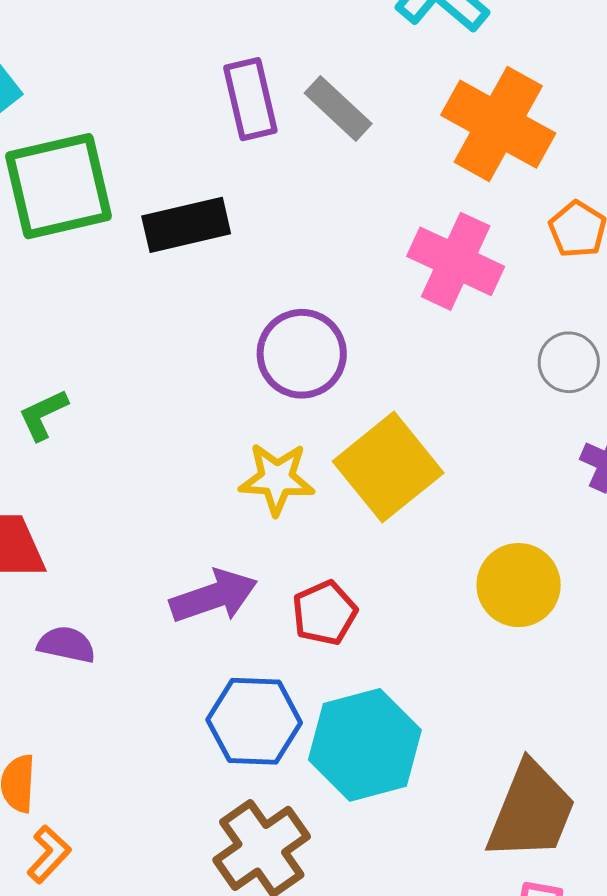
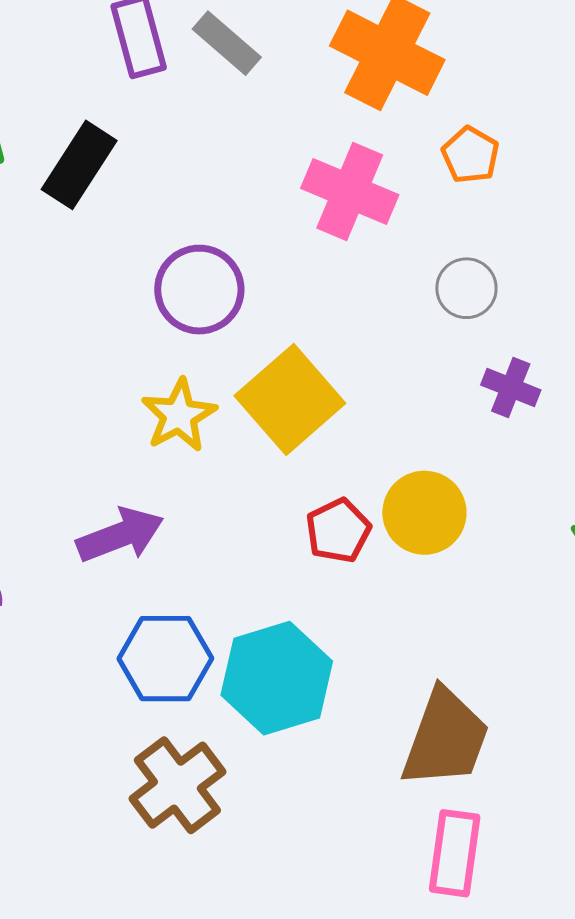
black rectangle: (186, 225) -> (79, 165), turned -42
yellow star: (277, 479) -> (179, 415), turned -30
red pentagon: (324, 613) -> (338, 531), moved

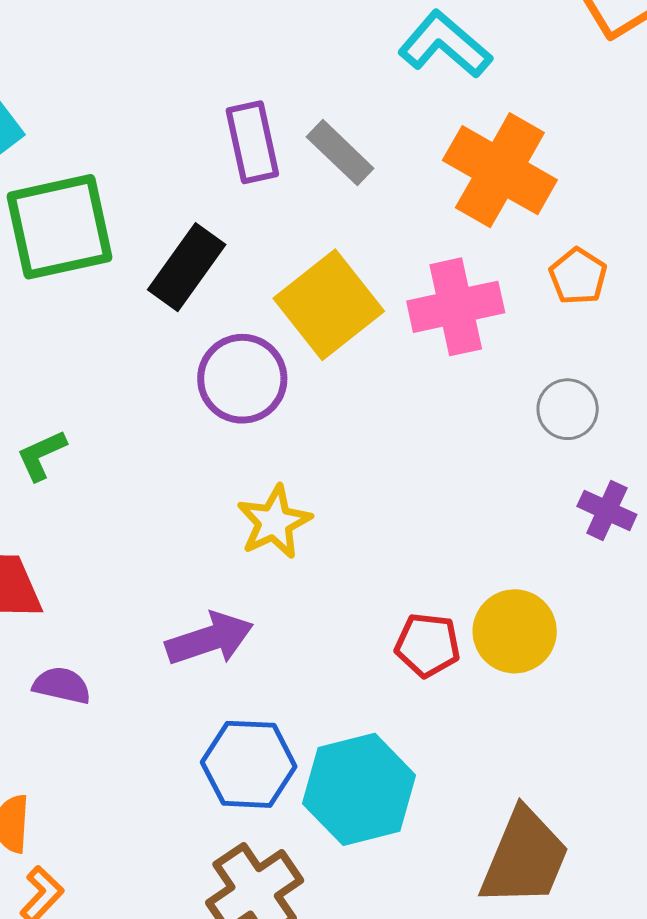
pink cross: (350, 191) -> (456, 307), turned -38
purple circle: (199, 290) -> (242, 379), moved
yellow square: (290, 400) -> (329, 305), moved
red pentagon: (338, 531) -> (428, 645), turned 30

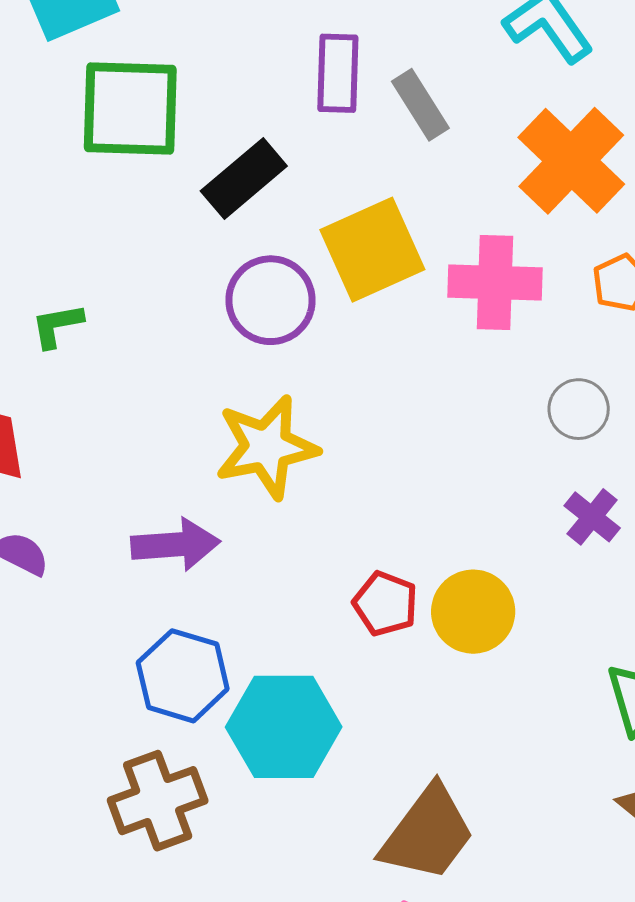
yellow star: (274, 522) -> (267, 447), size x1.4

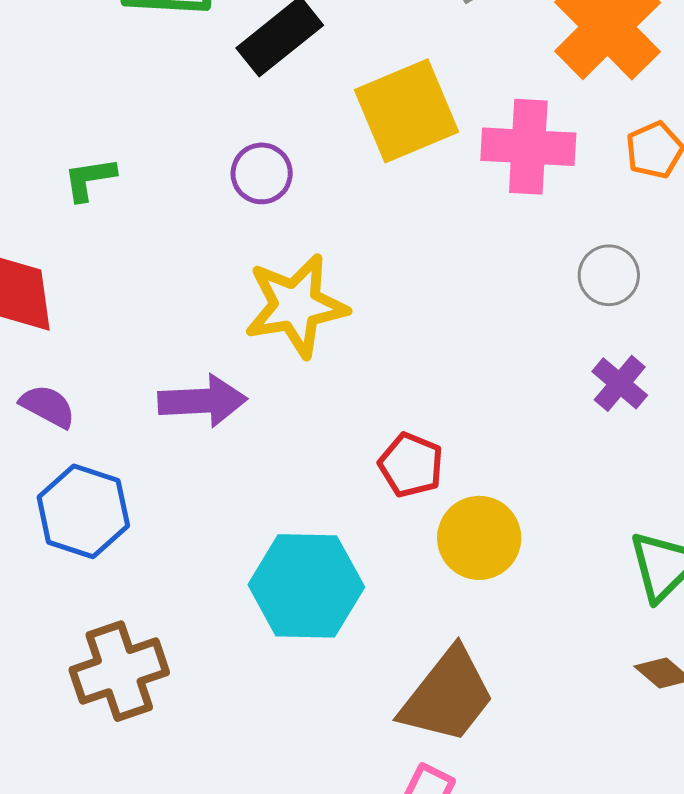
purple circle: (271, 300) -> (262, 173), moved, size x0.7
yellow circle: (473, 612) -> (479, 538), moved
blue hexagon: (183, 676) -> (83, 511), moved
brown cross: (158, 801) -> (119, 671), moved

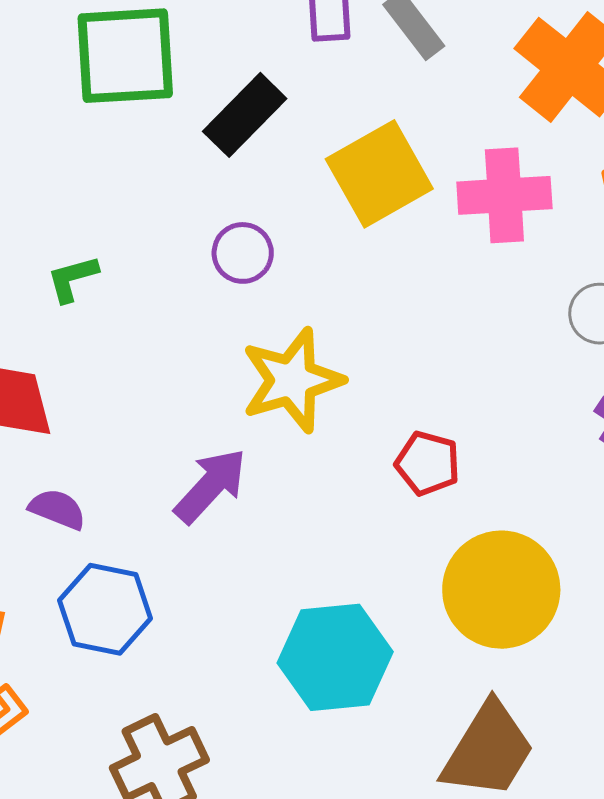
purple arrow: (203, 401) -> (211, 486), turned -38
red pentagon: (411, 465) -> (428, 463), moved
yellow circle: (479, 538) -> (501, 590), size x1.4

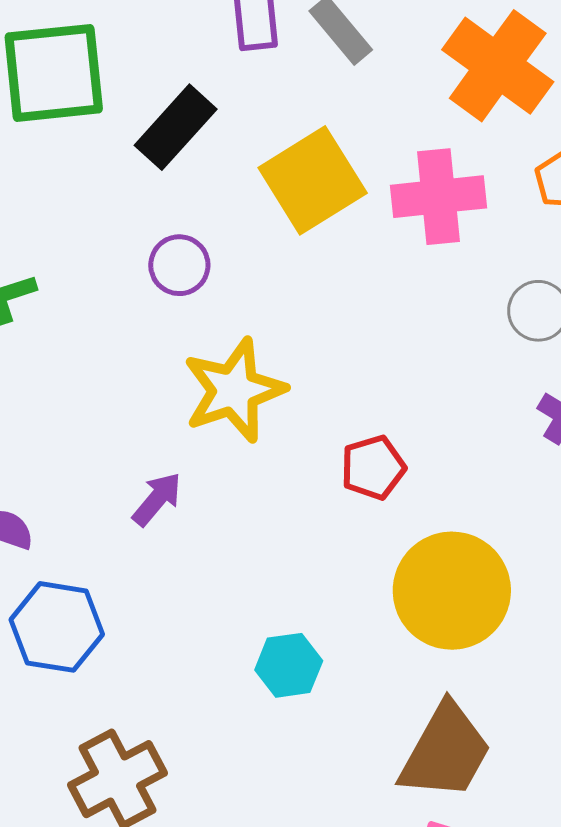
red pentagon: (428, 463) -> (373, 467), turned -30
purple arrow: (211, 486) -> (157, 499), size x0.7
cyan hexagon: (335, 657) -> (289, 665), size x0.6

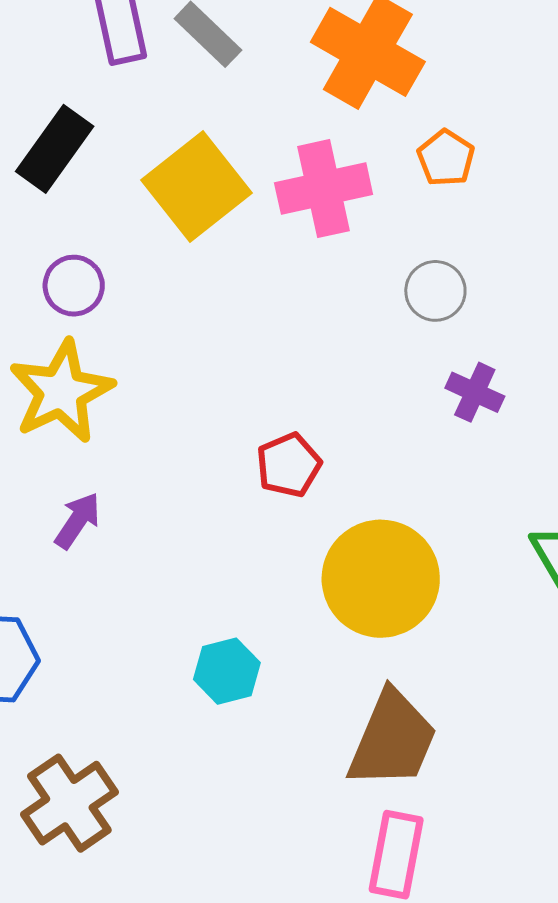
yellow star: (234, 390) -> (61, 392), moved

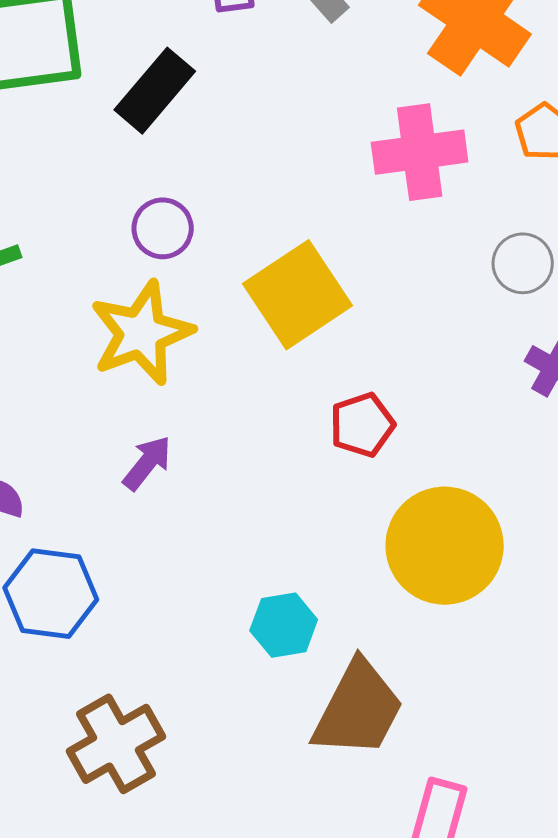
yellow square: (197, 186) -> (297, 295), moved
brown trapezoid: (392, 739) -> (358, 709), moved

